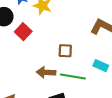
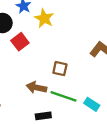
cyan rectangle: (101, 66) -> (92, 104), moved

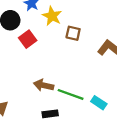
brown square: (60, 69) -> (73, 33), moved

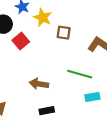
green line: (71, 94) -> (80, 74), moved
cyan rectangle: (99, 103) -> (92, 97), turned -40

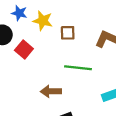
green line: (80, 74) -> (78, 68), moved

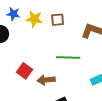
brown square: (68, 33) -> (58, 20), moved
red square: (24, 49) -> (25, 71), moved

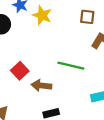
brown square: (58, 20) -> (87, 17), moved

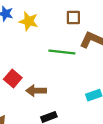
green line: (71, 66) -> (62, 52), moved

